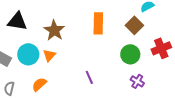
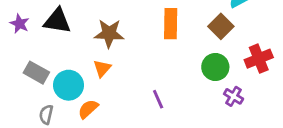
brown star: (54, 30) -> (109, 33), turned -30
cyan circle: (28, 54) -> (69, 85), moved
purple cross: (137, 81) -> (234, 96), moved

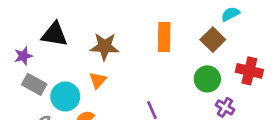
purple star: (20, 24) -> (23, 56), moved, turned 30
red cross: (259, 59) -> (249, 71), turned 35

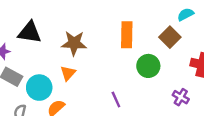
green circle: (207, 79) -> (148, 66), moved

